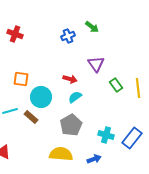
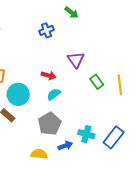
green arrow: (92, 27) -> (72, 13), moved
yellow semicircle: (61, 154) -> (39, 154), size x0.7
blue arrow: (94, 159) -> (65, 146), moved

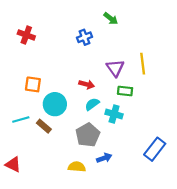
green rectangle: (97, 82) -> (125, 91), moved, turned -48
yellow line: (120, 85) -> (143, 64), moved
cyan cross: (86, 134) -> (114, 114), moved

